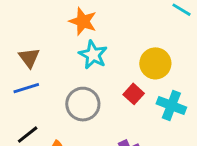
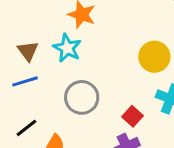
cyan star: (93, 55) -> (67, 48), moved
red square: (134, 94) -> (133, 116), moved

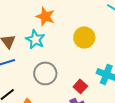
yellow circle: (154, 57) -> (84, 37), moved

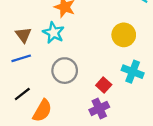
yellow circle: (84, 37) -> (124, 35), moved

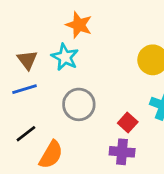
purple cross: (99, 108) -> (122, 152), turned 30

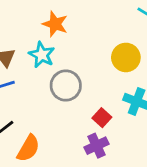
gray circle: (79, 104) -> (66, 86), moved
purple cross: (122, 152) -> (96, 146), turned -30

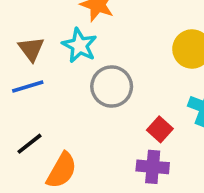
purple cross: (96, 146) -> (153, 167), turned 30

